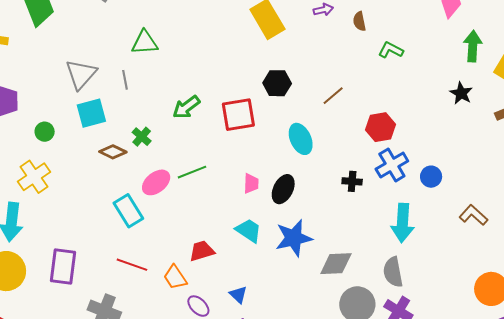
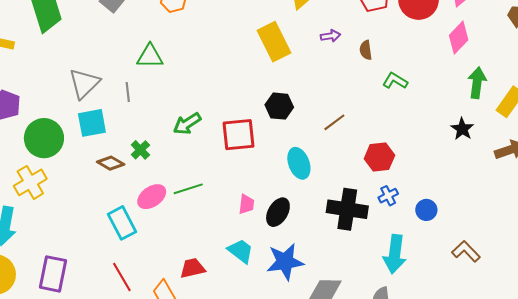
green circle: (45, 132) -> (44, 138), size x2.0
blue cross: (392, 165) -> (388, 196), size x0.6
black cross: (352, 181) -> (347, 209), size x2.0
red line: (132, 265) -> (122, 277), turned 36

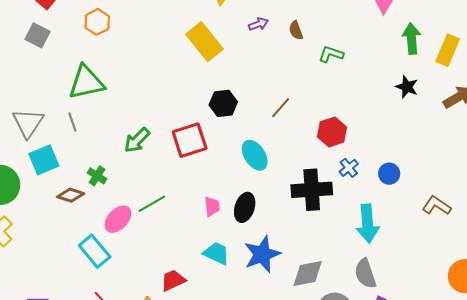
green triangle: (150, 56) -> (86, 82), size x1.4

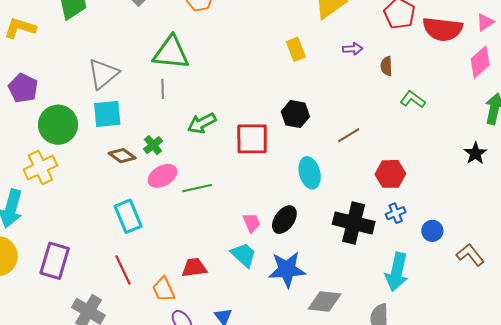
yellow rectangle: (205, 42) -> (296, 49), size x0.6
gray line: (72, 122) -> (163, 89), moved
pink trapezoid: (212, 206) -> (252, 223), moved, turned -35
brown L-shape: (437, 206) -> (470, 255), moved
pink ellipse: (118, 219) -> (163, 176), moved

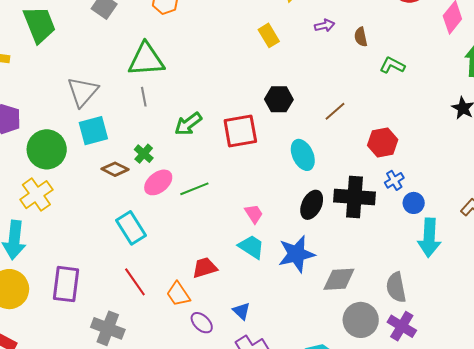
black ellipse: (284, 220) -> (312, 205), moved
blue circle: (432, 231) -> (414, 203), moved
cyan arrow: (397, 272) -> (429, 238), moved

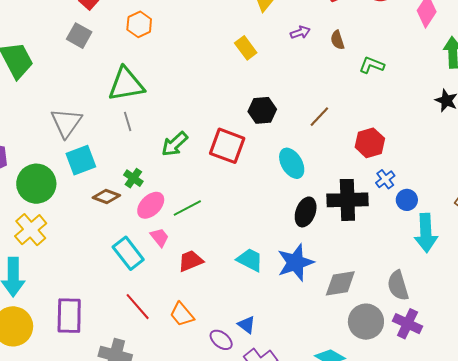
red square: (240, 131) -> (227, 146), turned 36
pink trapezoid: (254, 214) -> (160, 237), moved
red trapezoid: (205, 268) -> (191, 261), moved
purple ellipse: (202, 323) -> (221, 340), moved

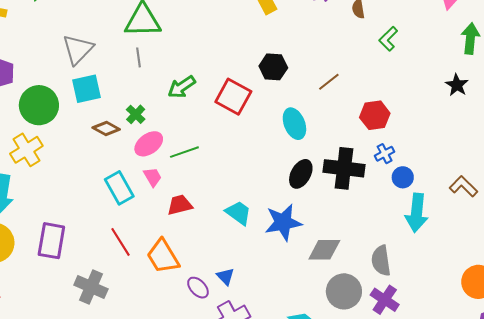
green L-shape: (372, 65) -> (388, 39), turned -75
orange trapezoid: (182, 314) -> (163, 256), size x1.4

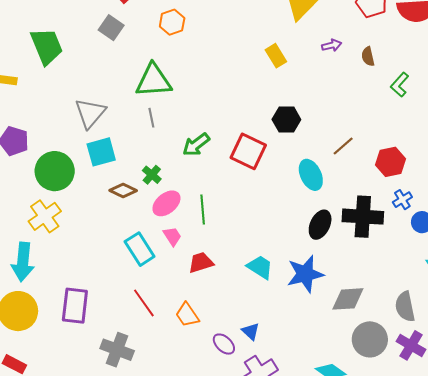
brown line: (329, 82) -> (343, 146), moved
green line: (184, 152) -> (203, 209), turned -72
orange trapezoid: (163, 256) -> (187, 315), size x0.7

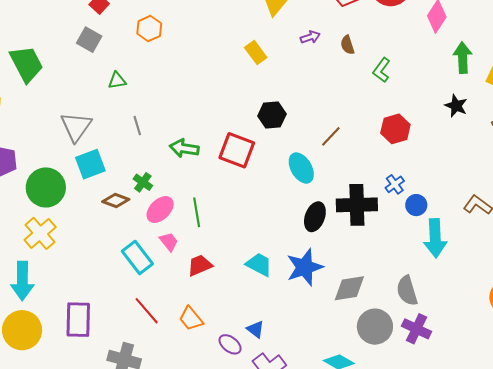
green triangle: (153, 81) -> (117, 81), moved, size x0.5
green arrow: (196, 145) -> (184, 148), turned 52
red hexagon: (391, 162) -> (395, 129), moved

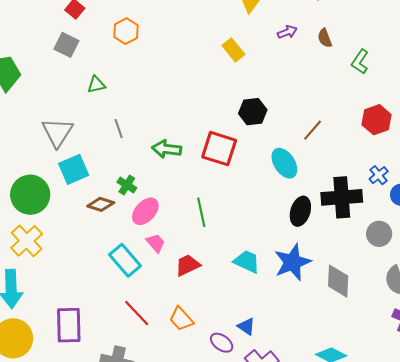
green line: (197, 212) -> (201, 212), moved
gray diamond: (349, 288) -> (338, 281), turned -76
gray circle: (375, 327) -> (379, 234), moved, size x0.7

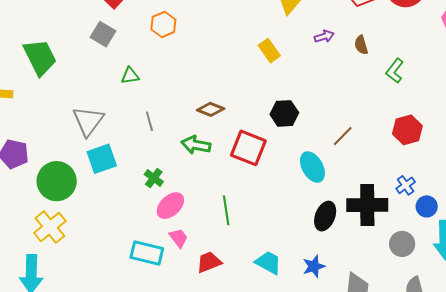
brown diamond: (101, 204) -> (211, 109), moved
cyan rectangle: (125, 260) -> (147, 253), turned -40
blue star: (293, 262) -> (314, 266), size x0.6

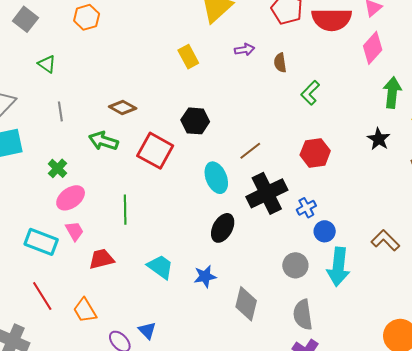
green triangle: (130, 76) -> (47, 64), turned 36
black cross: (367, 205) -> (267, 193), moved, turned -33

